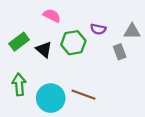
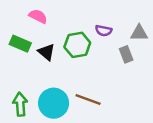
pink semicircle: (52, 16) -> (38, 16), moved
green rectangle: (19, 42) -> (20, 44), turned 60
green arrow: (19, 84) -> (20, 104), moved

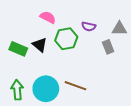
pink semicircle: (38, 16) -> (48, 17), moved
green rectangle: (20, 44) -> (18, 49), moved

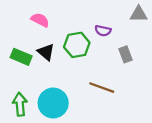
pink semicircle: (48, 17) -> (40, 20), moved
gray triangle: (119, 28) -> (139, 14), moved
brown line: (75, 86) -> (102, 88), moved

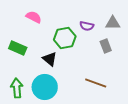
gray triangle: (139, 14) -> (113, 23), moved
black triangle: (46, 52) -> (50, 59), moved
brown line: (102, 88) -> (96, 83), moved

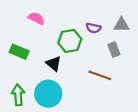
brown line: (96, 83) -> (100, 75), moved

